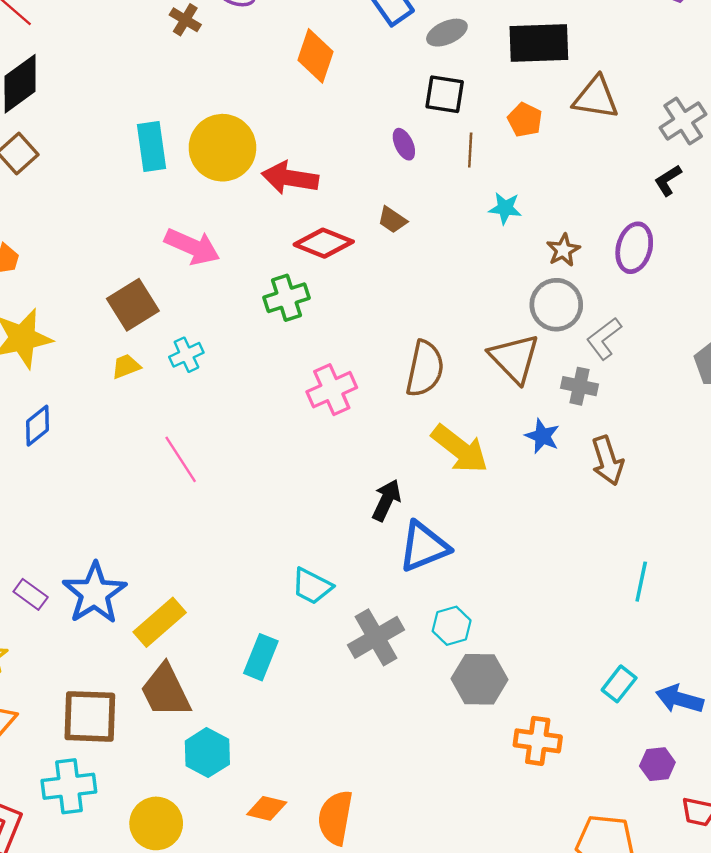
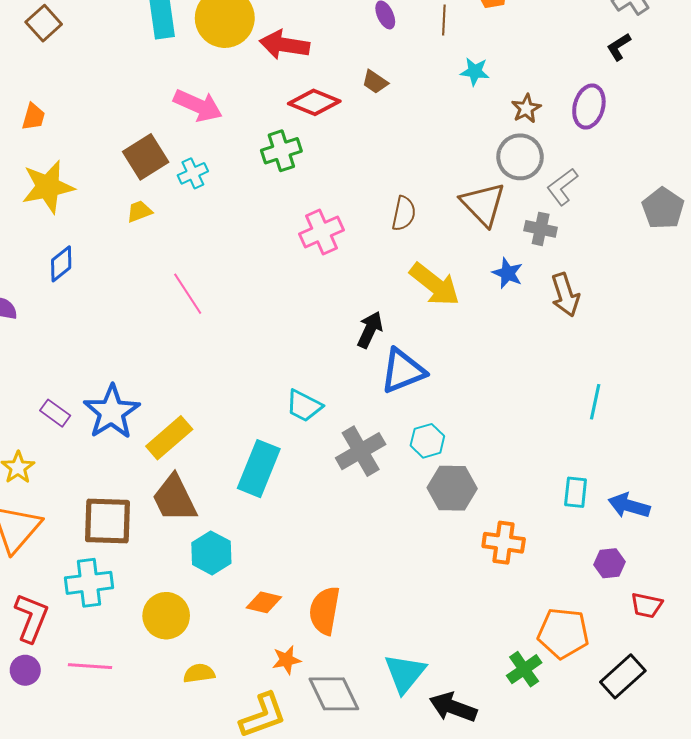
cyan cross: (186, 355) -> (193, 173), moved
brown semicircle: (425, 369) -> (404, 213), size x0.7
cyan rectangle: (261, 657) -> (259, 469), size x1.4
cyan rectangle: (619, 684) -> (576, 492), turned -32

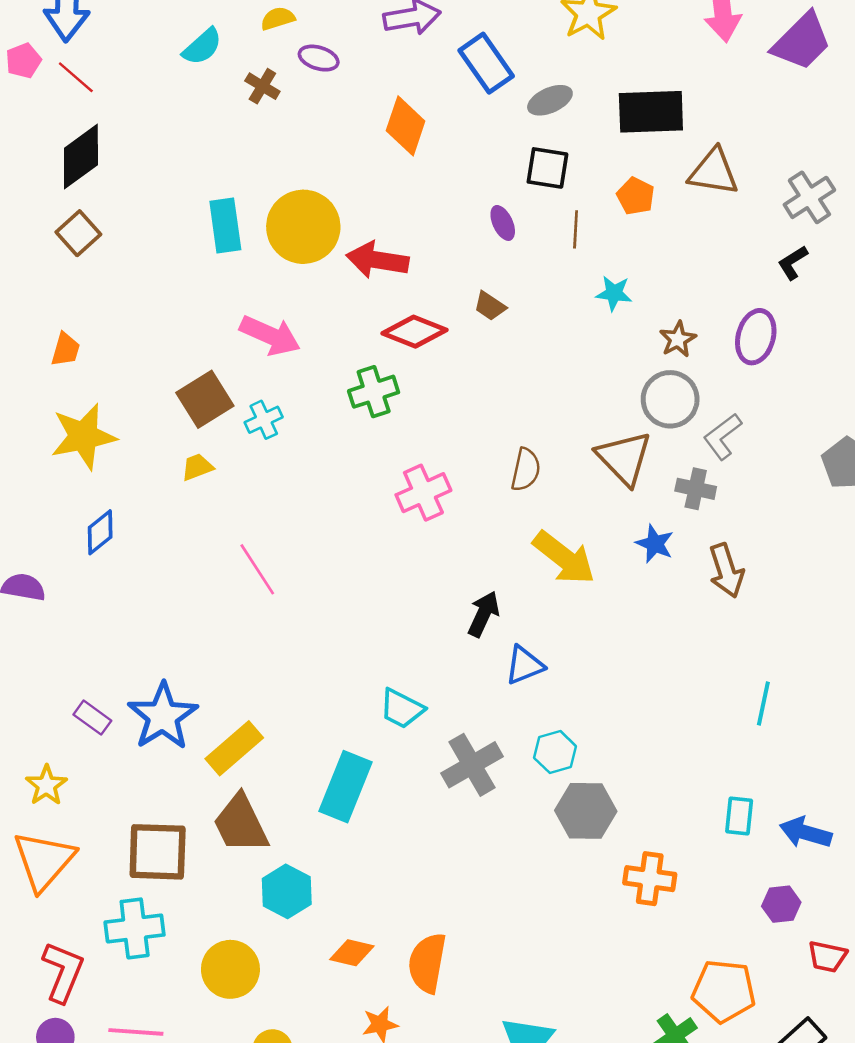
blue triangle: (403, 371) -> (524, 665), size x0.7

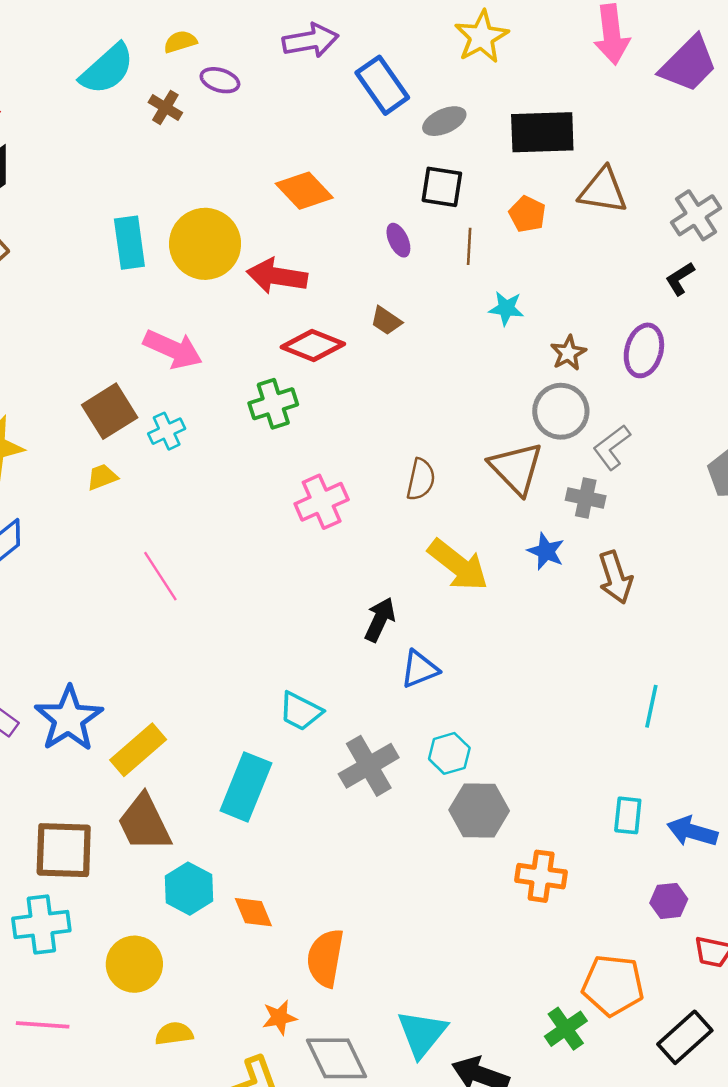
cyan semicircle: (202, 47) -> (107, 69), size x1.4
orange diamond: (406, 126) -> (304, 191), moved, turned -62
orange diamond: (352, 953) -> (253, 912), moved, turned 54

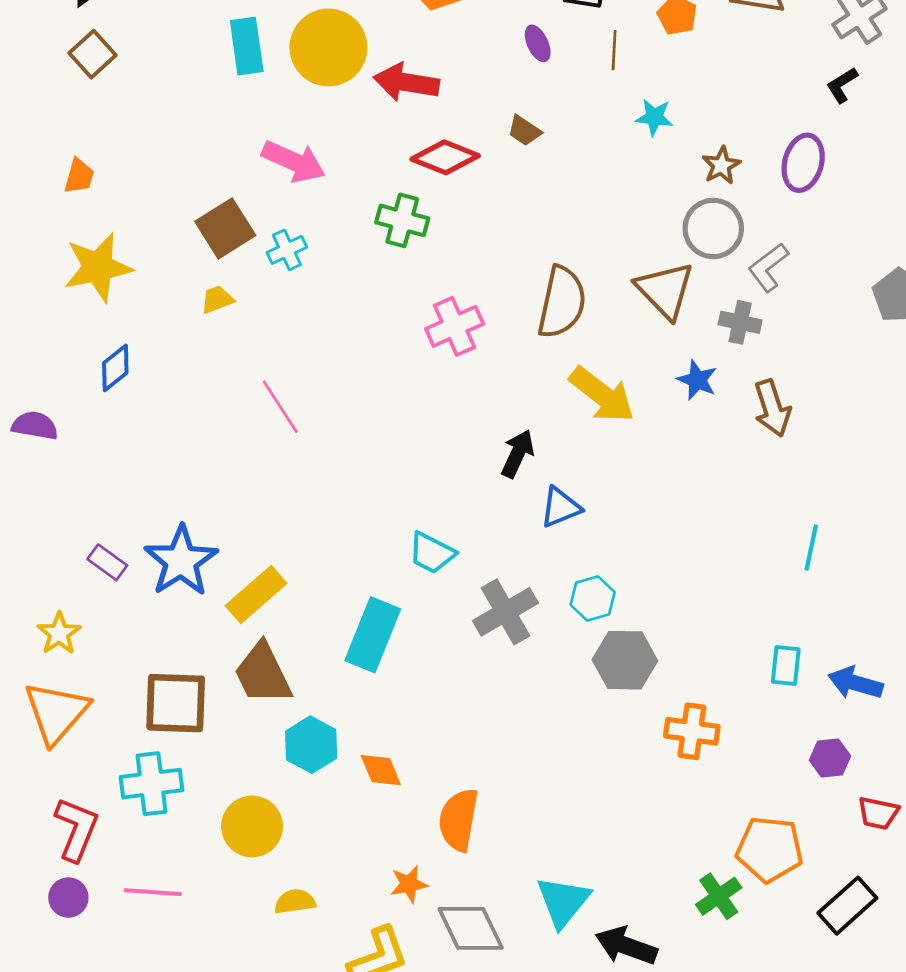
green cross: (273, 404) -> (402, 220), turned 33
brown semicircle: (421, 479) -> (562, 302), size x1.6

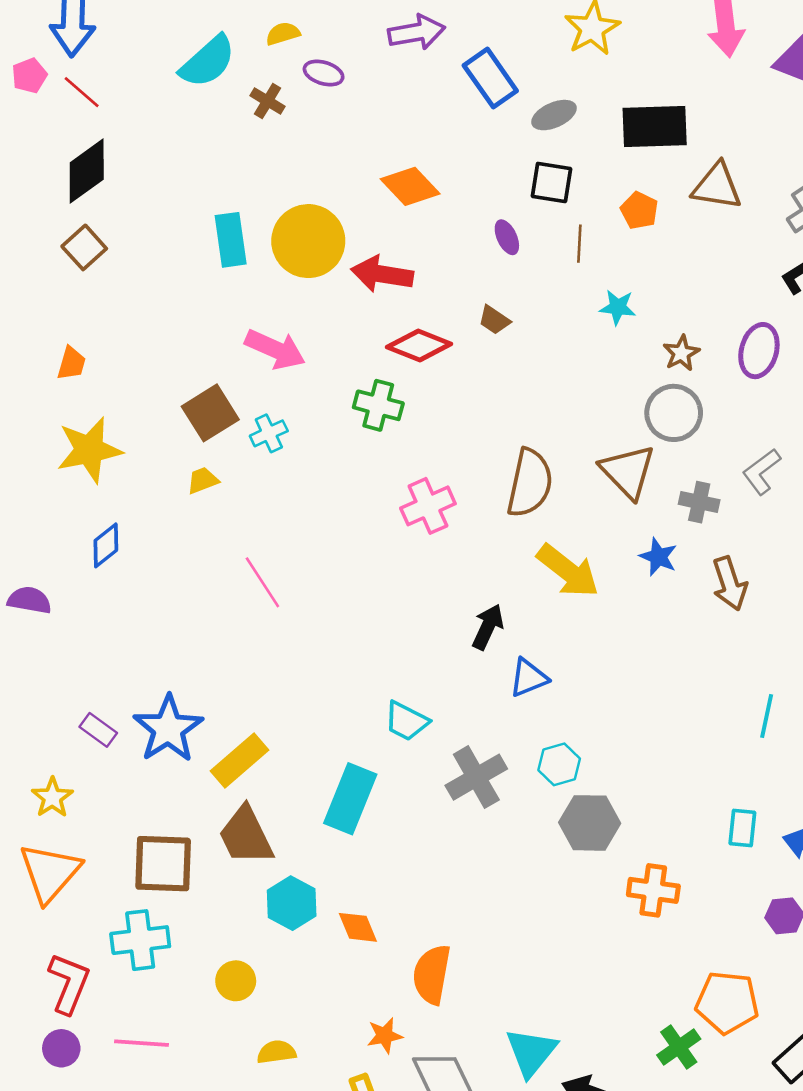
gray L-shape: (768, 267) -> (762, 472), moved
yellow circle: (252, 826) -> (236, 981), size x0.7

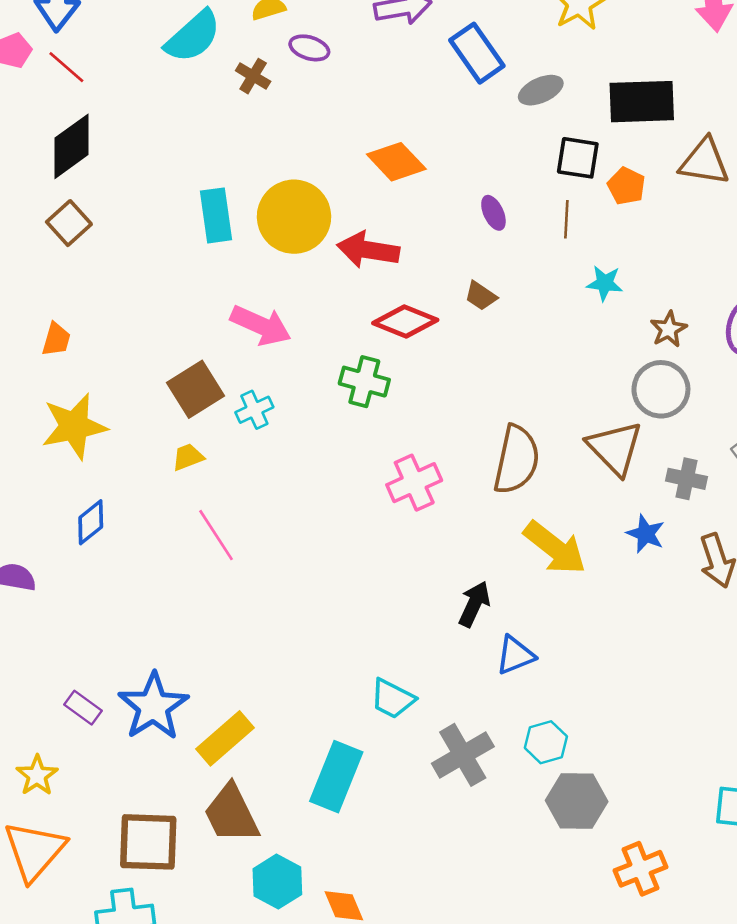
black square: (551, 182) -> (578, 158), moved
pink line: (262, 582) -> (216, 535), moved
orange cross: (653, 890) -> (640, 869), turned -30

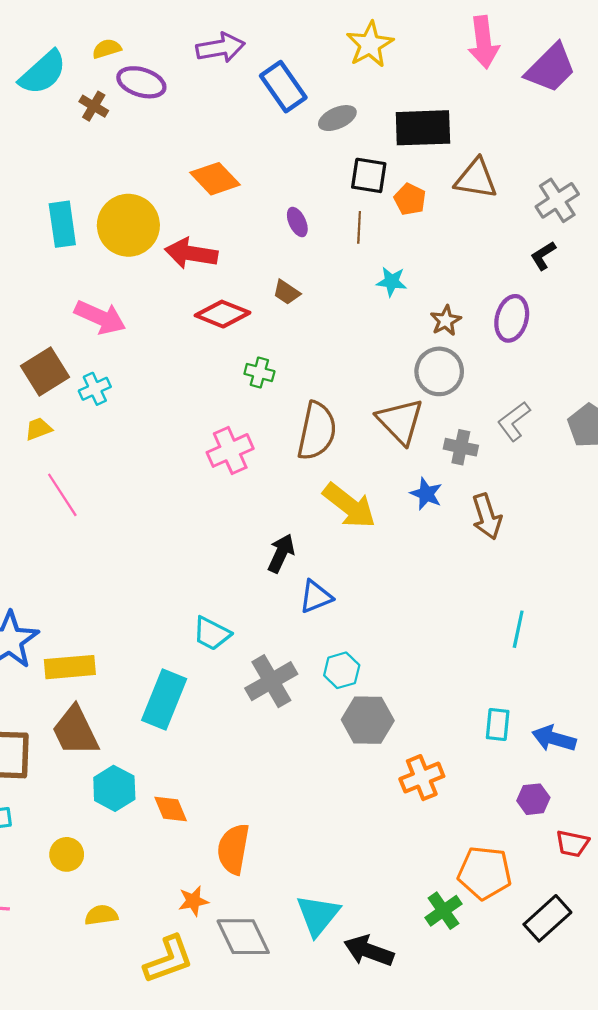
purple ellipse: (309, 48) -> (141, 82), size x1.4
green cross: (364, 382) -> (259, 373), moved, size x0.7
yellow rectangle: (225, 738) -> (70, 667), turned 36

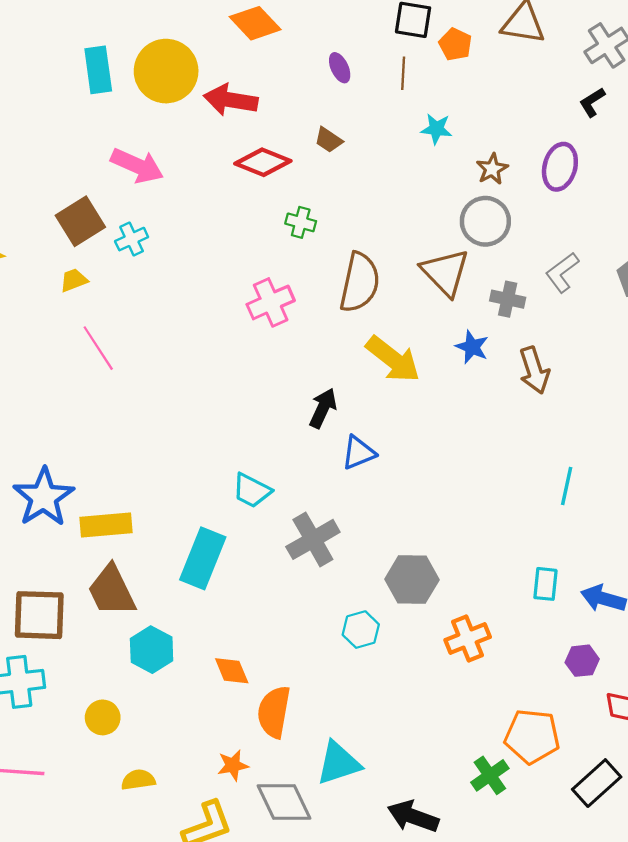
cyan hexagon: (342, 670) -> (361, 630), moved
orange diamond: (171, 809) -> (232, 671), moved
cyan triangle: (318, 915) -> (339, 763), moved, turned 33

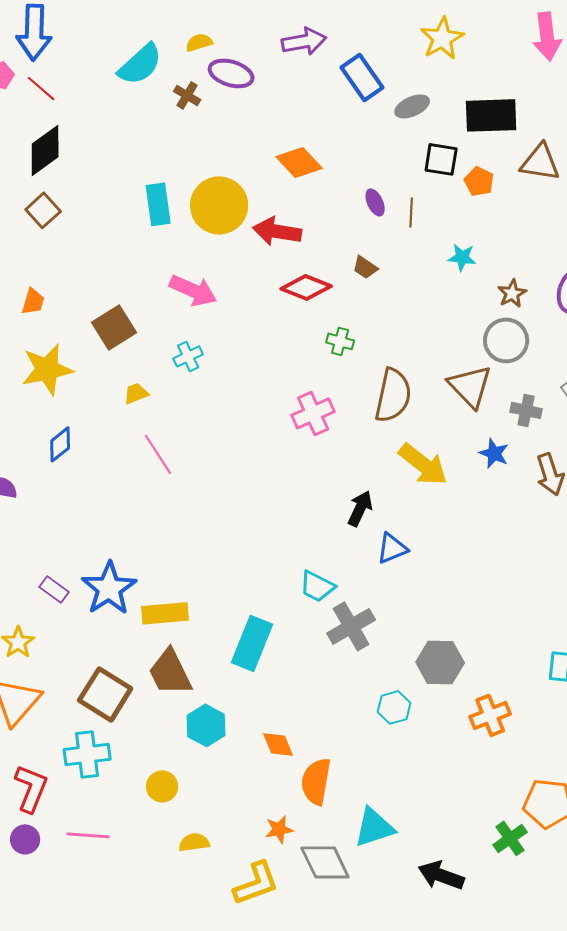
brown line: (403, 73) -> (411, 212), moved
brown square: (80, 221) -> (114, 327), moved
cyan trapezoid: (252, 490) -> (317, 586), moved
brown square: (39, 615) -> (105, 694), turned 30

